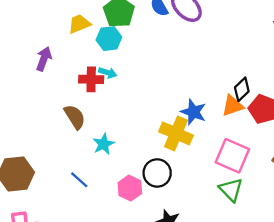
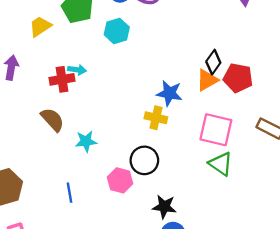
cyan hexagon: (109, 39) -> (117, 31), moved
yellow cross: (176, 133) -> (156, 118), size x0.7
cyan star: (103, 144) -> (86, 141), turned 30
blue line: (79, 180) -> (70, 193), moved, turned 48

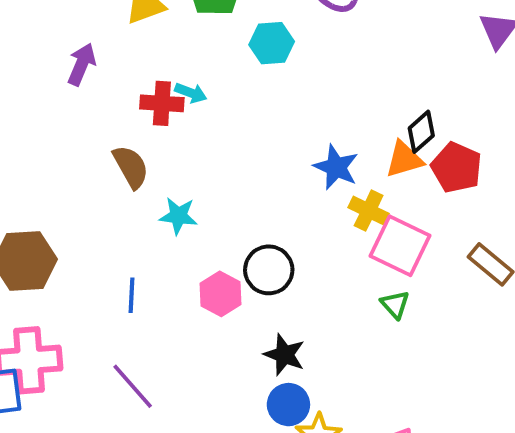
yellow cross: (156, 118) -> (369, 211), moved
green triangle: (221, 164) -> (395, 304), size x0.7

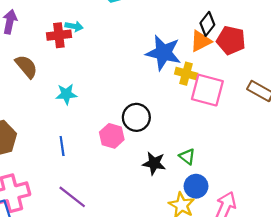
brown semicircle: (131, 167) -> (26, 67), moved
blue star: (336, 167) -> (163, 53), size x1.4
cyan star: (178, 216) -> (66, 94), moved
green triangle: (395, 304) -> (187, 157), moved
blue circle: (288, 405) -> (196, 186), moved

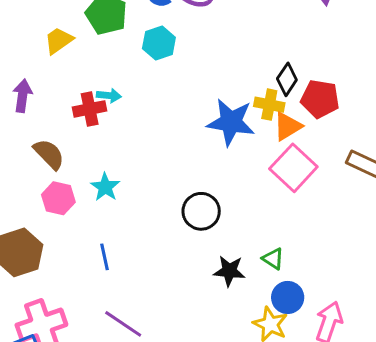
orange triangle: (201, 41) -> (288, 126), moved
yellow cross: (186, 74) -> (269, 105), moved
pink square: (207, 90) -> (293, 168), turned 32
cyan star: (66, 94) -> (105, 187), turned -30
pink hexagon: (112, 136) -> (58, 198), moved

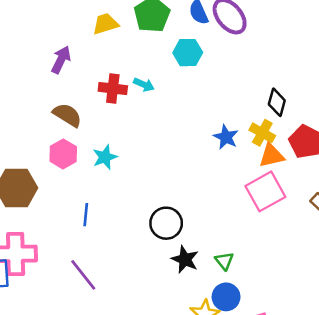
black diamond: (287, 79) -> (277, 102), moved, turned -36
cyan arrow: (109, 96) -> (144, 85), moved
blue star: (231, 122) -> (226, 137), size x0.6
brown semicircle: (49, 154) -> (67, 115), turned -32
black circle: (201, 211) -> (166, 223), moved

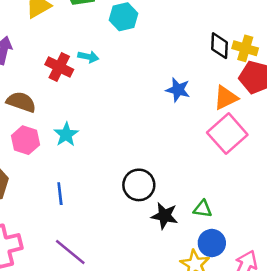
red cross: (113, 89) -> (59, 67), turned 32
yellow cross: (262, 133) -> (245, 48), moved
green triangle: (224, 261) -> (203, 209), turned -30

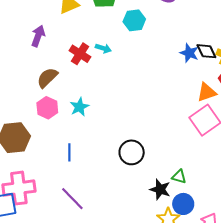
black diamond: (219, 46) -> (206, 51), turned -35
blue star: (178, 90) -> (189, 53), moved
brown semicircle: (21, 102) -> (47, 78), turned -70
black star: (165, 216) -> (160, 189), moved

